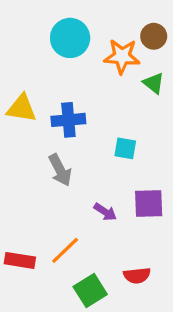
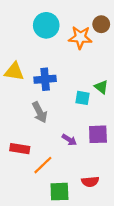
green triangle: (154, 83) -> (101, 87), moved
red rectangle: (20, 260) -> (20, 149), moved
green square: (90, 291) -> (59, 192), turned 30

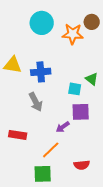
purple square: (98, 134) -> (81, 112), moved
purple arrow: (69, 140) -> (63, 127), turned 112
orange line: (43, 165) -> (51, 150), moved
green square: (59, 192) -> (43, 174), moved

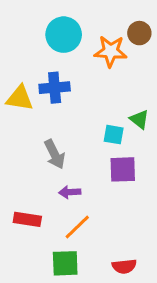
blue cross: (41, 72) -> (55, 88), moved
purple arrow: (63, 127) -> (70, 192), moved, turned 32
red rectangle: (18, 135) -> (27, 219), moved
red semicircle: (82, 165) -> (124, 266), moved

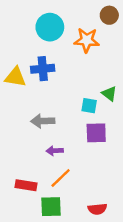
brown circle: (139, 33) -> (109, 15), moved
gray arrow: (55, 154) -> (43, 121), turned 115
red rectangle: (27, 219) -> (26, 185), moved

